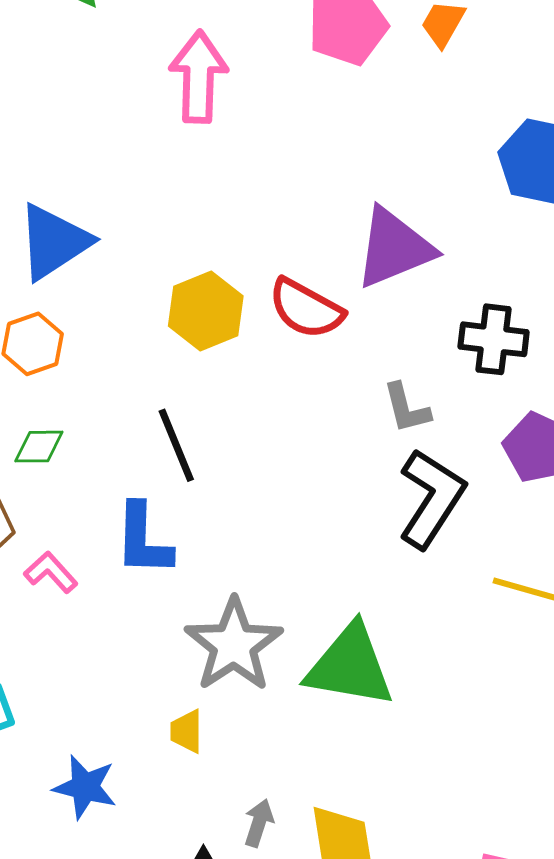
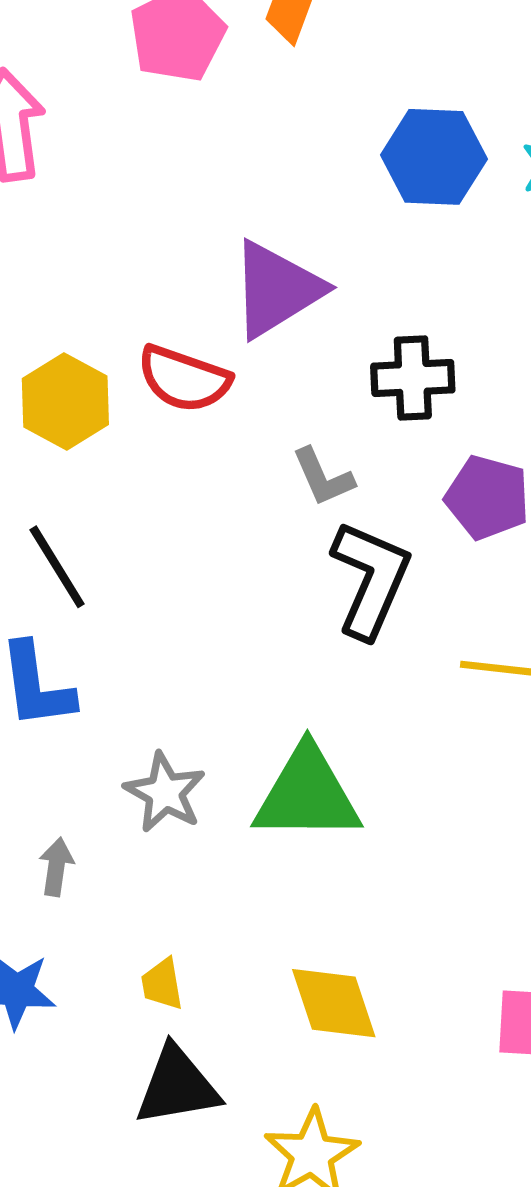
gray star: (234, 645) -> (165, 792), size x0.7
yellow trapezoid: (187, 731) -> (162, 984), moved
gray arrow: (259, 823) -> (56, 867), moved

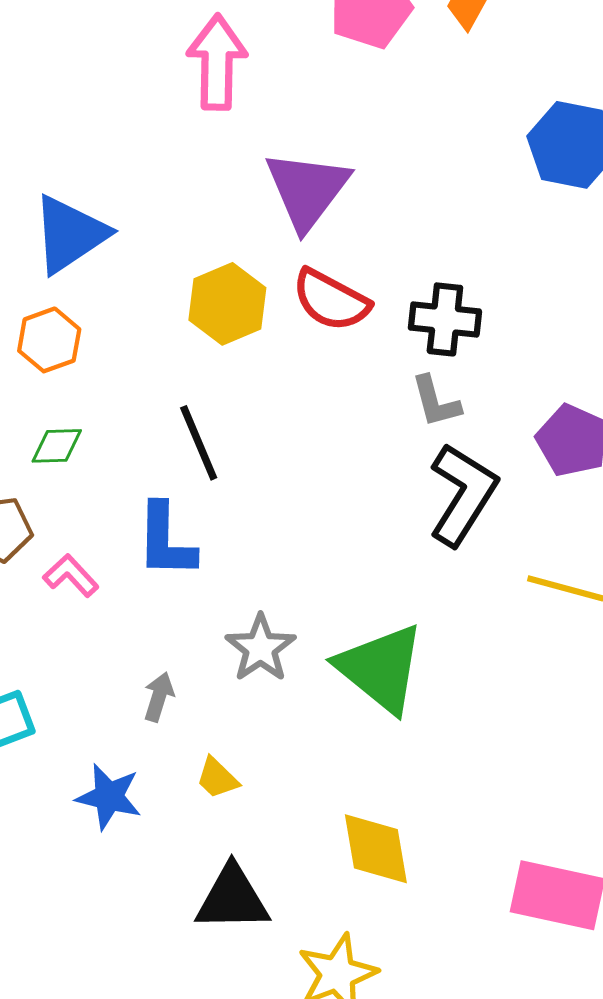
purple triangle: (276, 289) -> (307, 190), moved, turned -30
black cross: (413, 378) -> (445, 319), moved
green triangle: (307, 794) -> (381, 668), turned 30
yellow trapezoid: (162, 984) -> (217, 778), moved, turned -45

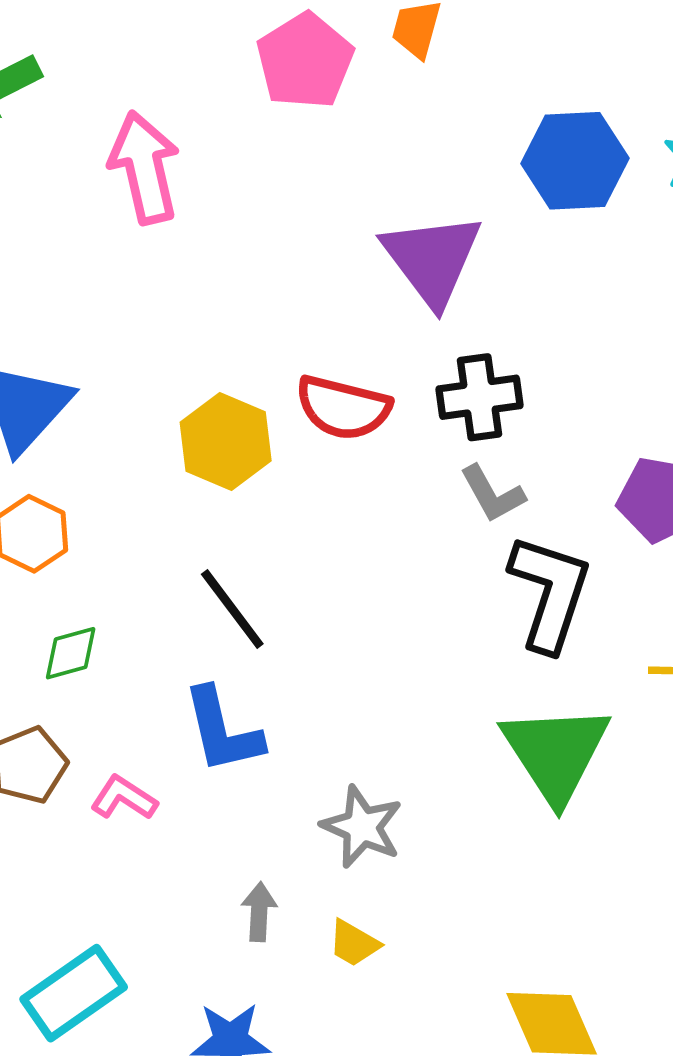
purple triangle: (307, 190) -> (432, 259), moved
green triangle: (381, 668) -> (556, 753), moved, turned 32
yellow trapezoid: (217, 778) -> (354, 943), moved

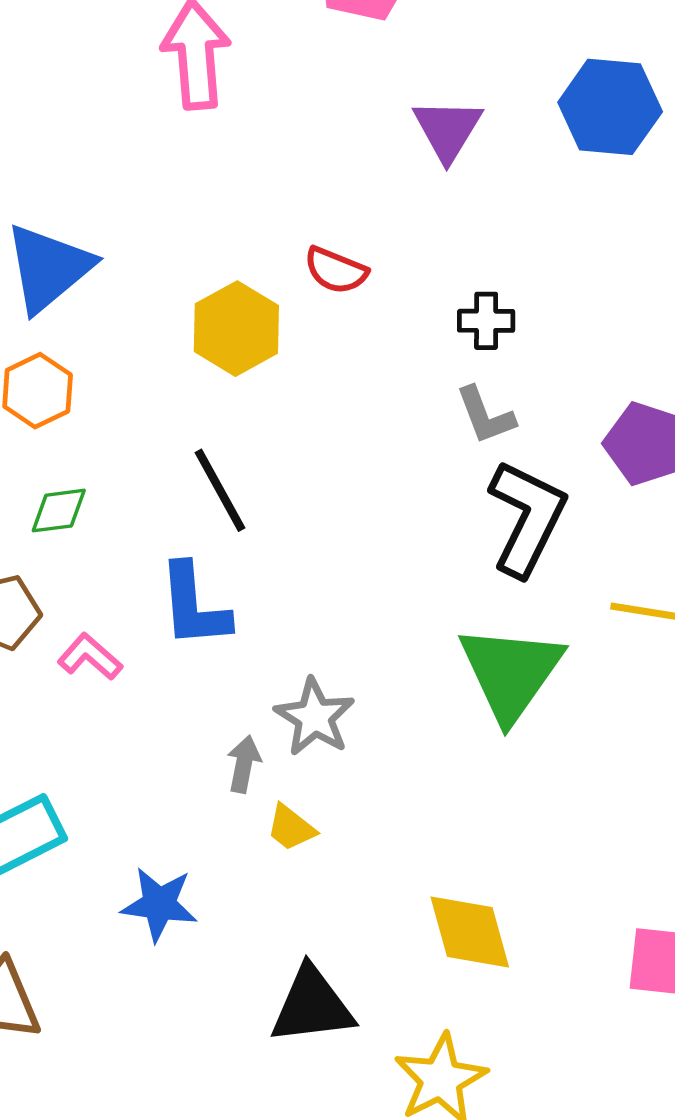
purple triangle: (432, 259) -> (448, 130), moved, size x0.7
black cross: (479, 397) -> (486, 321), size x0.7
red semicircle: (343, 408) -> (336, 270), moved, size x0.7
gray arrow: (259, 912) -> (244, 764), moved

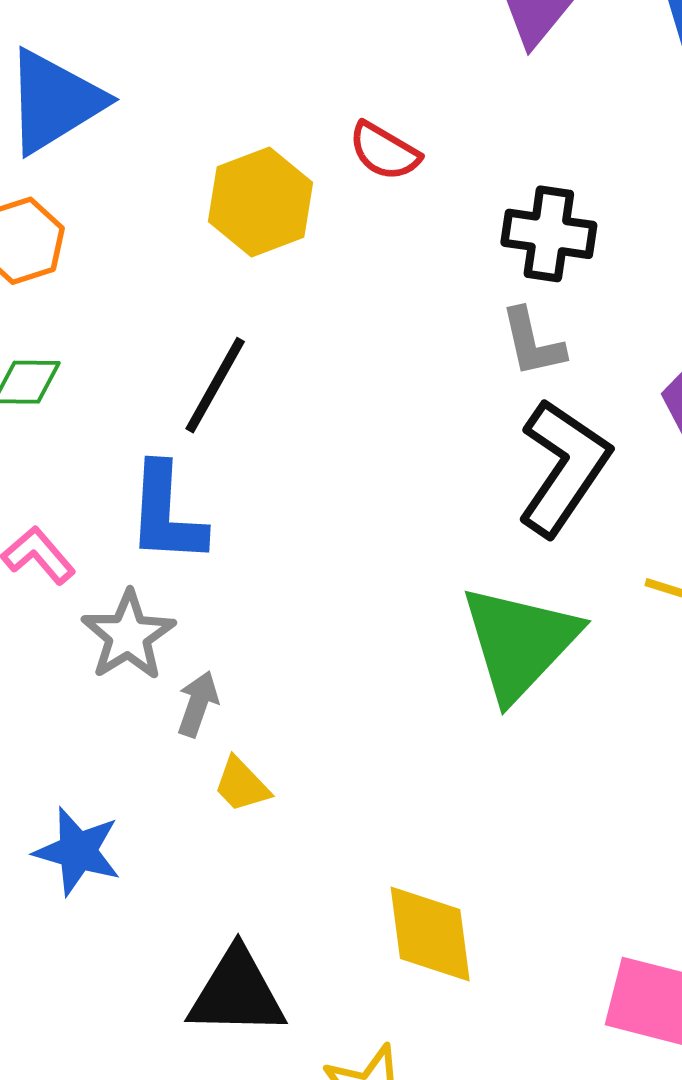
black cross: (486, 321) -> (549, 234), size x1.4
black line: (220, 490) -> (215, 385), turned 50
gray star: (315, 717) -> (128, 635), moved

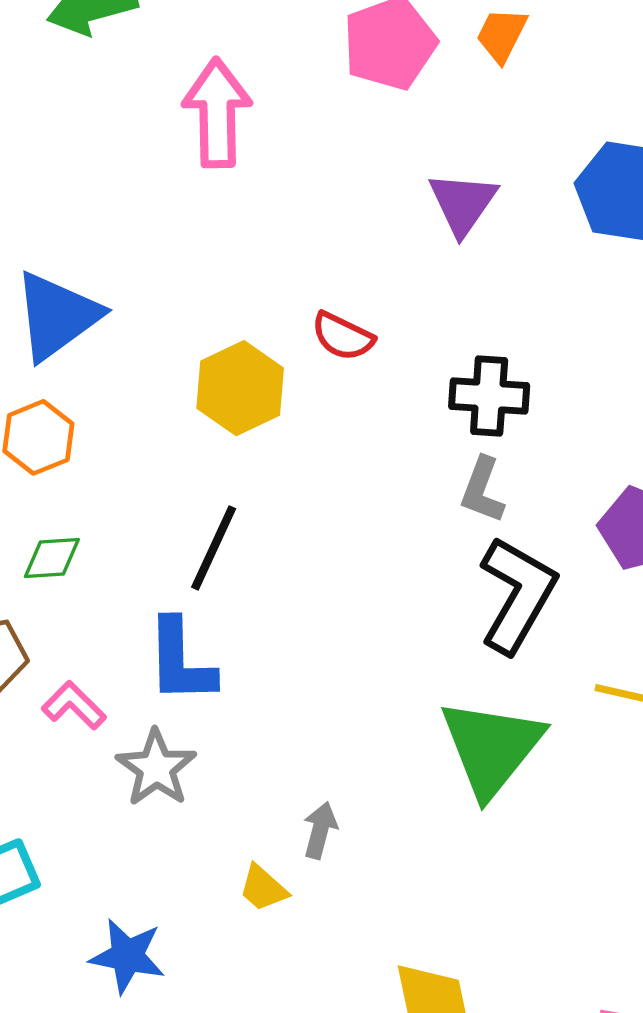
gray L-shape: (532, 343) -> (482, 490), turned 38
gray arrow: (198, 704) -> (320, 830), moved

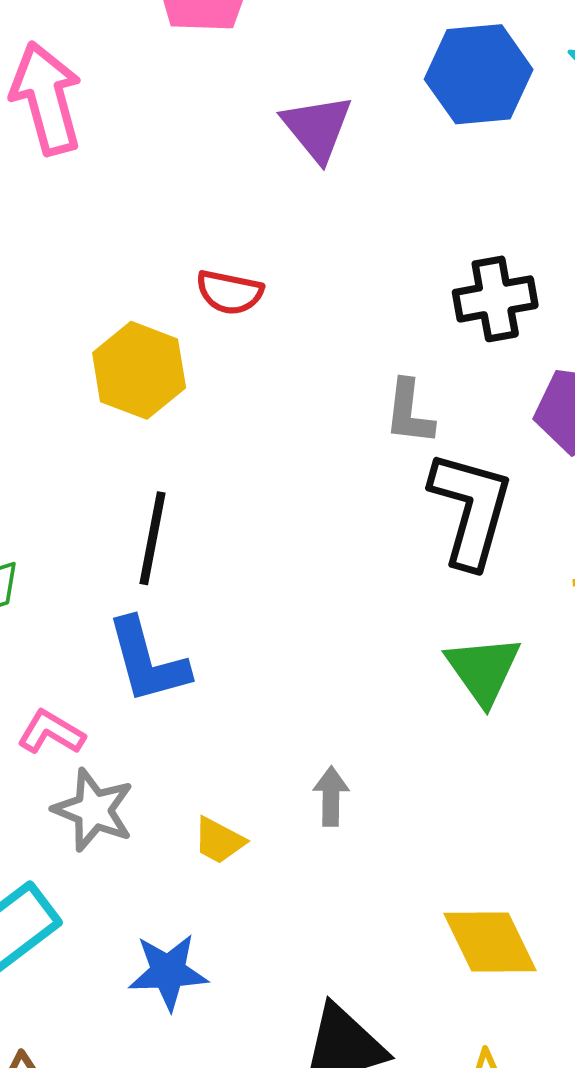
black cross: (489, 396) -> (495, 299), moved
green triangle: (492, 748) -> (483, 670), size x0.7
gray star: (156, 768) -> (93, 810), moved
yellow trapezoid: (263, 888) -> (219, 841), moved

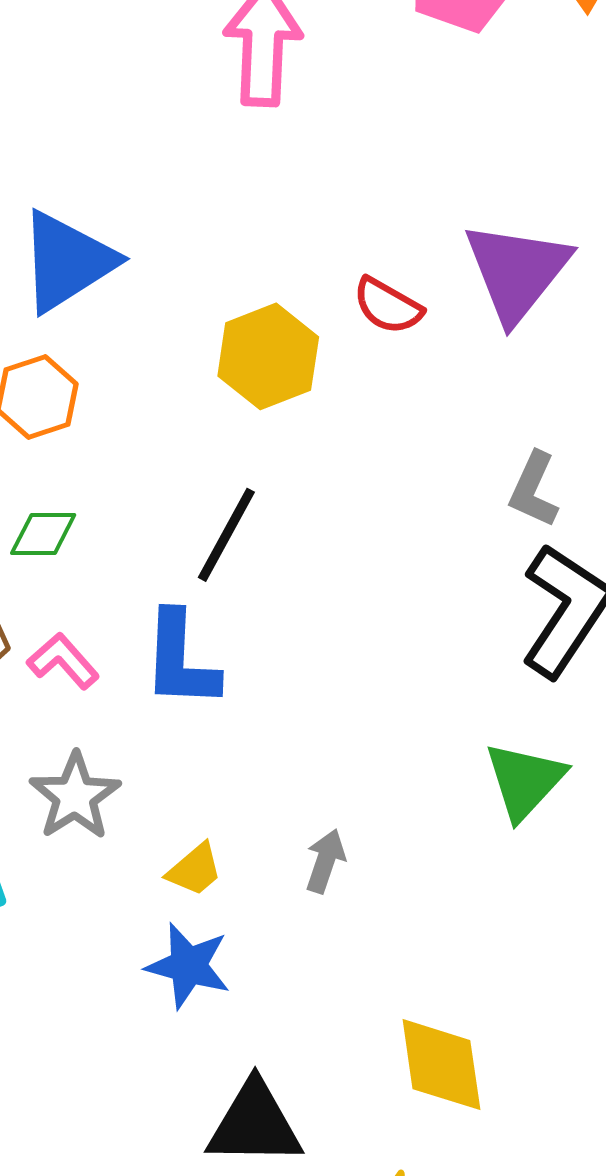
purple triangle: (317, 128) -> (517, 271), moved, size x1.4
pink L-shape: (51, 732) -> (63, 661), moved
yellow trapezoid: (219, 841) -> (195, 870), turned -86
blue star: (168, 972) -> (188, 966), moved

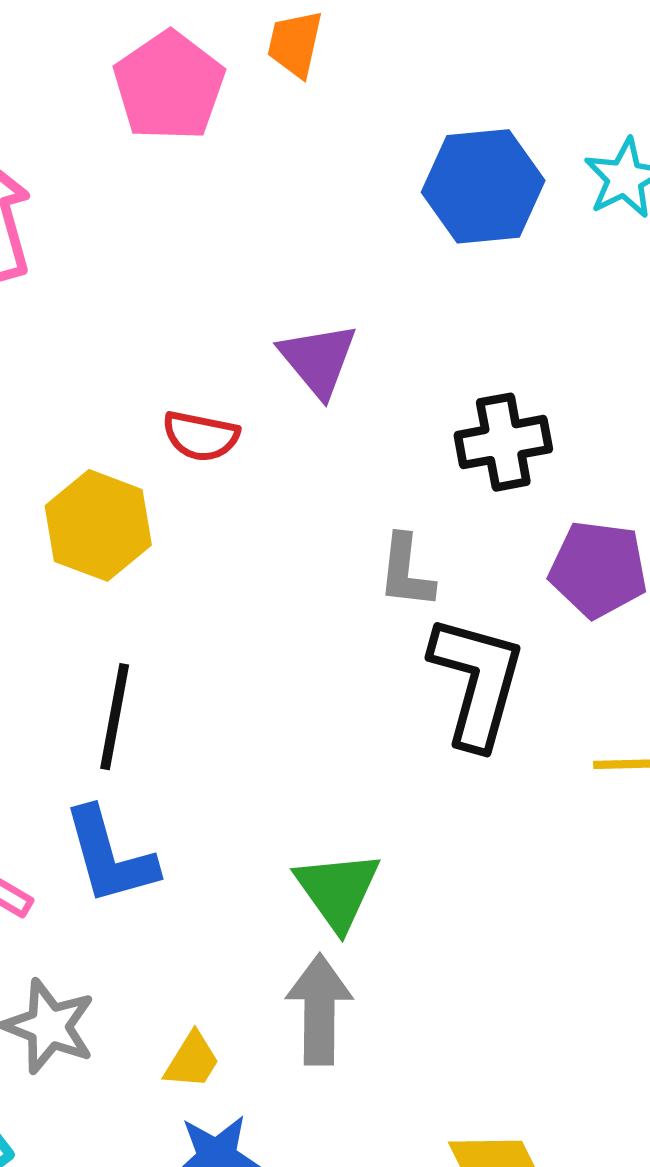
purple triangle: (517, 271) -> (318, 360), size x0.7
green triangle: (525, 781) -> (338, 890), moved
gray arrow: (325, 861) -> (319, 1009), size x1.6

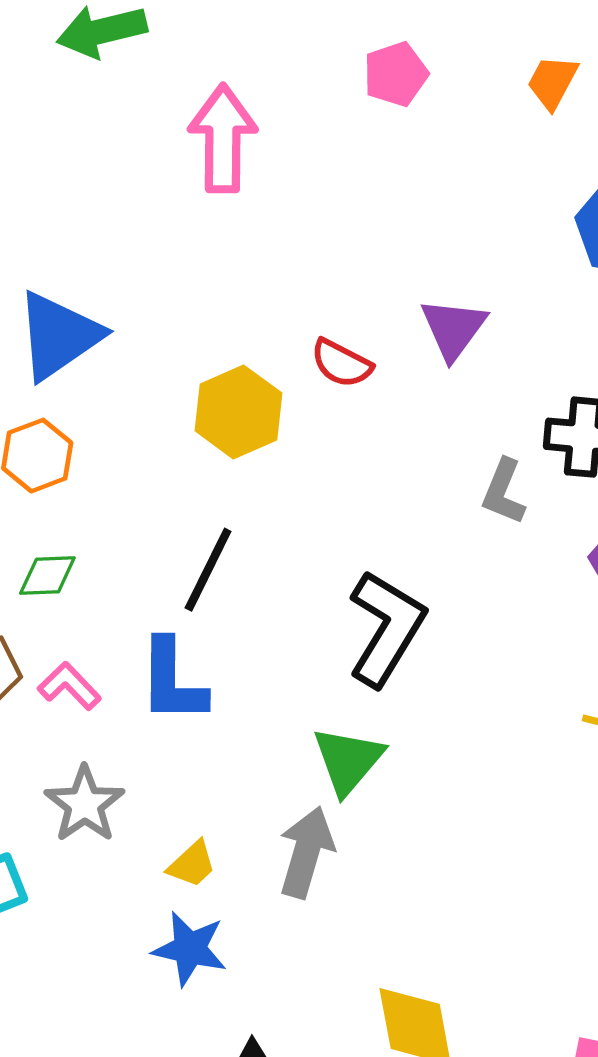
orange trapezoid: (295, 44) -> (552, 82), moved
pink pentagon: (169, 86) -> (396, 74), size x0.7
gray L-shape: (406, 572) -> (504, 492), moved
black L-shape: (477, 682) -> (386, 628), moved

